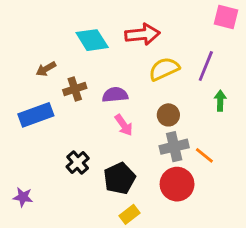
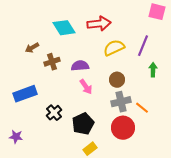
blue rectangle: (36, 115) -> (25, 94), moved

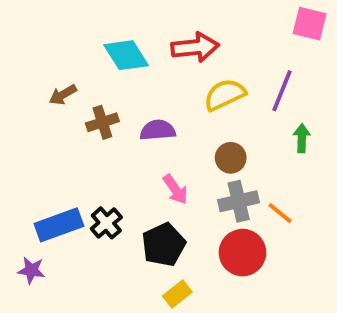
pink arrow: (86, 87) -> (175, 189), moved
blue rectangle: (25, 94) -> (59, 225), moved

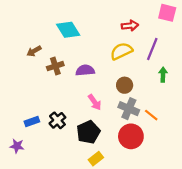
red arrow: (195, 47) -> (130, 26), moved, size x0.7
gray cross: (239, 201) -> (129, 109), turned 36
blue rectangle: (59, 225) -> (32, 121), size x0.6

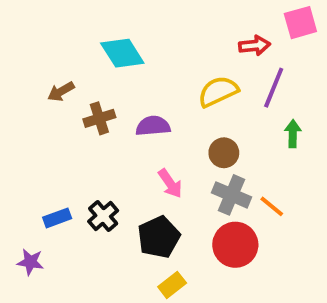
pink square: (167, 13) -> (300, 23), turned -30
red arrow: (130, 26) -> (254, 46), moved

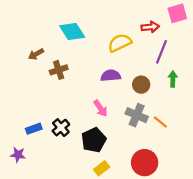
yellow semicircle: (218, 91) -> (120, 43), moved
purple semicircle: (153, 126) -> (111, 76), moved
brown circle: (224, 153) -> (141, 85), moved
red circle: (235, 245) -> (145, 163), moved

